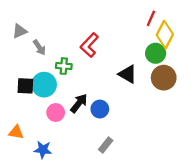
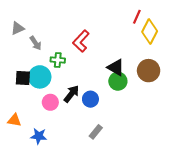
green circle: (156, 53) -> (118, 81), moved

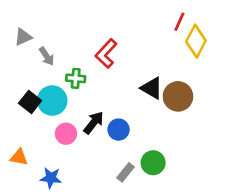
brown circle: (149, 71) -> (178, 96), moved
black square: (23, 78) -> (30, 102), turned 35
green circle: (118, 81) -> (153, 163), moved

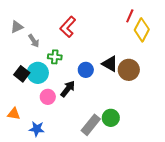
red L-shape: (106, 54) -> (68, 27), moved
blue circle: (119, 130) -> (86, 70), moved
gray rectangle: (125, 172) -> (91, 125), size x1.5

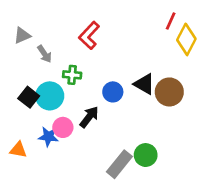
blue star: (37, 129) -> (48, 137), moved

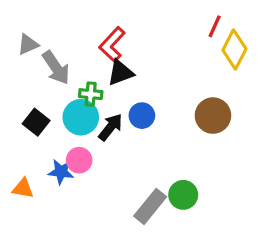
gray arrow: (44, 54) -> (56, 68), size x1.5
black triangle: (144, 84) -> (120, 73), moved, turned -50
cyan circle: (50, 96) -> (81, 117), moved
black arrow: (89, 117) -> (111, 127), moved

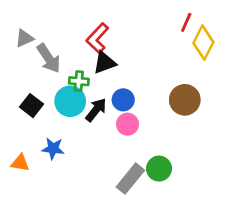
pink circle: (79, 160) -> (127, 124), moved

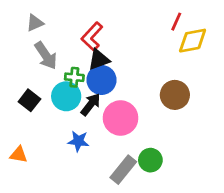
gray triangle: (24, 38) -> (35, 23), moved
yellow diamond: (203, 43) -> (193, 41), turned 52
blue circle: (123, 100) -> (101, 80), moved, size x1.4
pink circle: (127, 124) -> (121, 118), size x1.6
blue star: (53, 149) -> (78, 141), moved

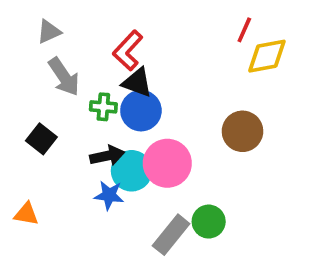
black triangle: (99, 60) -> (137, 82), turned 40
cyan circle: (66, 96) -> (132, 171), moved
black arrow: (91, 104) -> (107, 156), moved, turned 40

